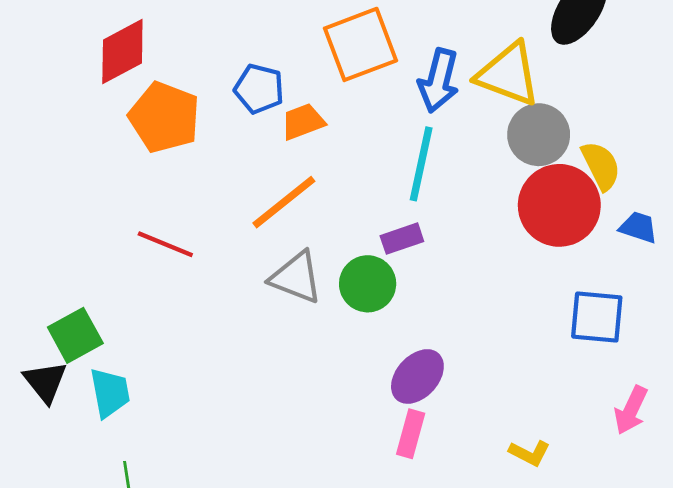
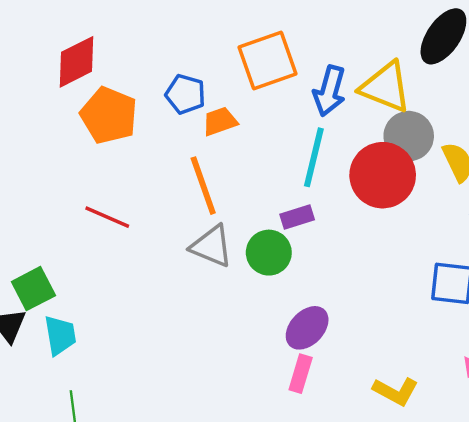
orange line: (284, 202) -> (203, 186), turned -72
red circle: (559, 205) -> (383, 175), moved
yellow L-shape: (530, 453) -> (396, 391), size x1.4

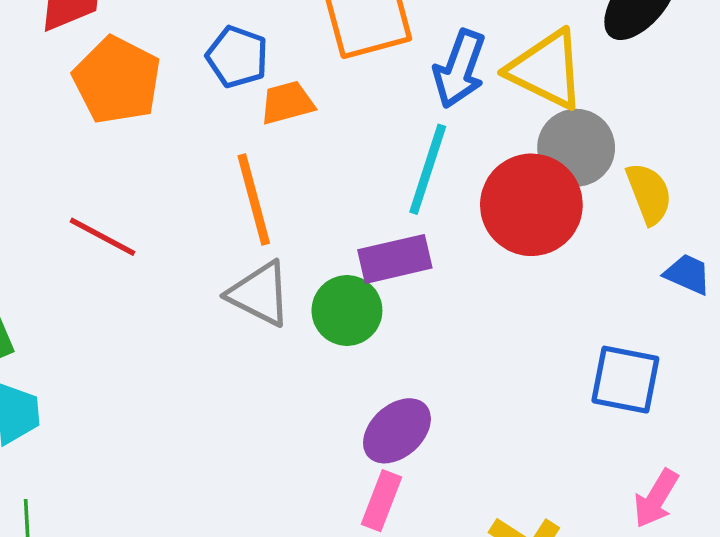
purple rectangle: (297, 217) -> (395, 259), size x1.4

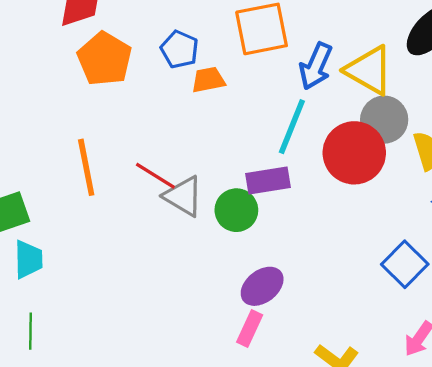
orange line: (254, 200) -> (86, 167), moved
red line: (103, 237) -> (155, 176), moved
blue square: (625, 380) -> (405, 264), turned 30

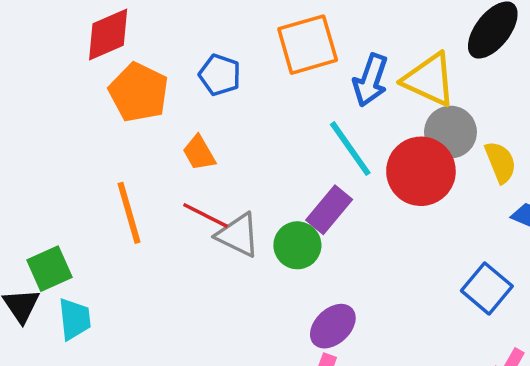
orange trapezoid: (208, 80) -> (199, 153), moved, turned -104
cyan line: (292, 127) -> (350, 149), turned -52
purple rectangle: (268, 180) -> (329, 210), turned -36

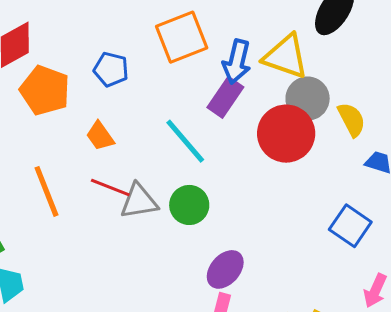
cyan line: (350, 149) -> (185, 141), moved
purple rectangle: (329, 210) -> (225, 97), moved
gray triangle: (238, 235) -> (139, 201), turned -30

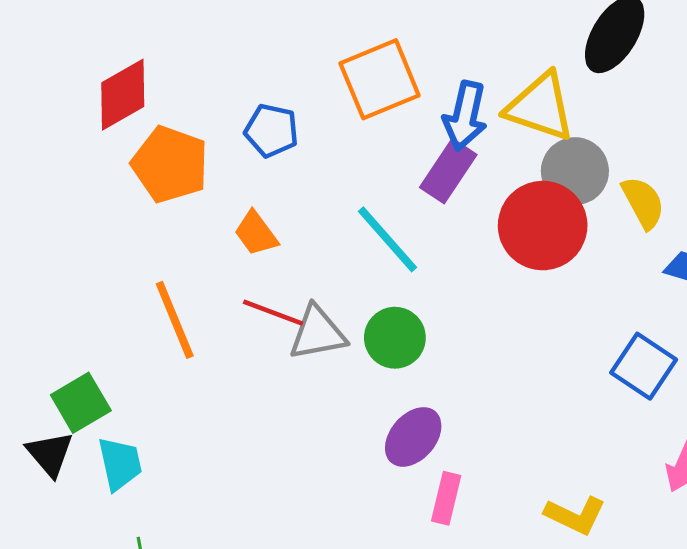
purple ellipse: (225, 269) -> (413, 437), moved

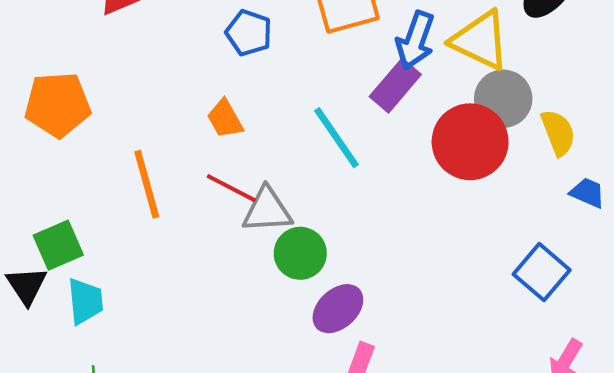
orange pentagon: (170, 164) -> (58, 105), moved, turned -30
green circle: (395, 338) -> (300, 253), moved

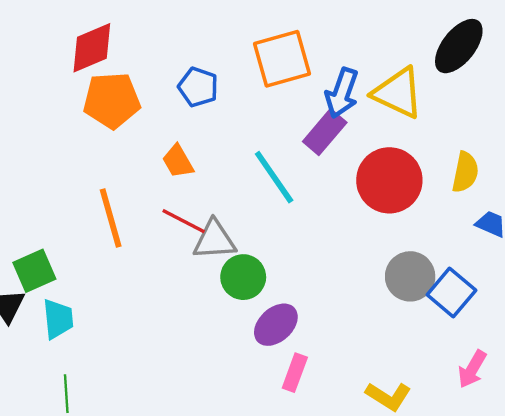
gray circle: (503, 99) -> (410, 276), moved
orange pentagon: (58, 105) -> (112, 100), moved
yellow semicircle: (558, 133) -> (465, 172), turned 33

